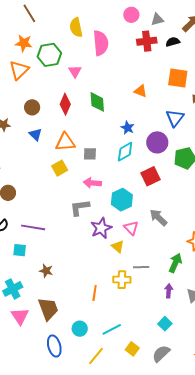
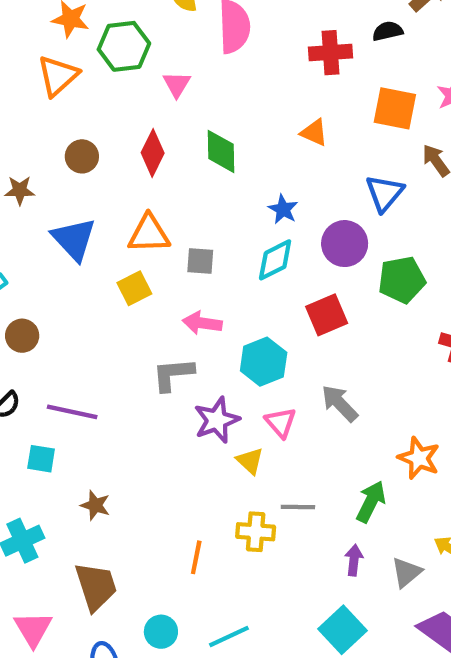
red cross: (147, 41) -> (331, 53), moved
blue triangle: (35, 134) -> (74, 239), moved, size x1.6
pink triangle: (20, 316) -> (33, 629), moved
cyan square: (165, 324) -> (343, 630), size x1.5

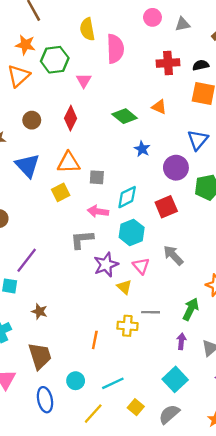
black semicircle: (388, 31) -> (201, 65), moved
green diamond: (221, 151) -> (125, 116), moved, turned -50
cyan diamond: (275, 260) -> (127, 197), moved
purple line: (72, 412) -> (27, 260), turned -64

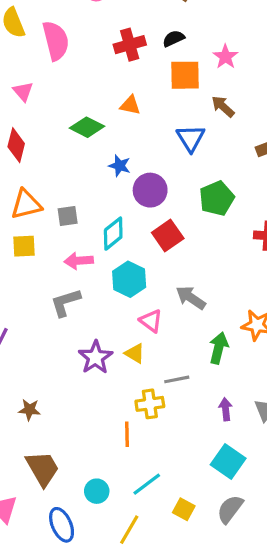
purple circle: (176, 168) -> (150, 190), moved
yellow square: (61, 192) -> (24, 246), turned 36
purple star: (106, 265) -> (95, 357), moved
green arrow: (191, 309) -> (219, 348), moved
orange line: (95, 340) -> (127, 434), moved

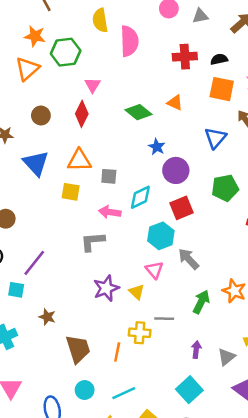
pink triangle: (23, 92) -> (93, 85), moved
cyan hexagon: (129, 279) -> (161, 236), moved
brown trapezoid: (42, 468) -> (78, 349), moved

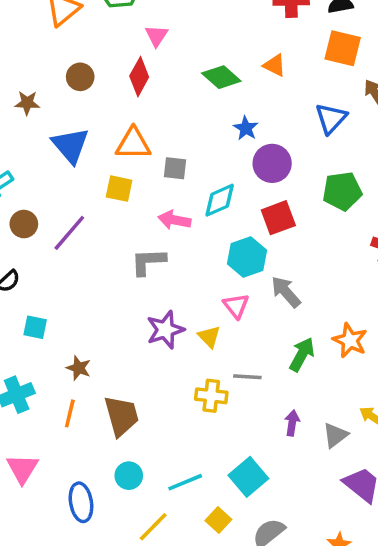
purple line: (34, 263) -> (69, 233), moved
orange line: (117, 352) -> (70, 413), moved
cyan square: (189, 390) -> (248, 477), moved

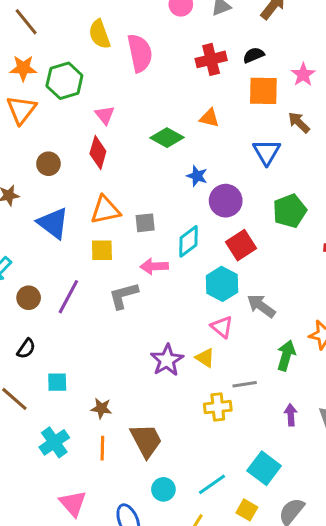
gray L-shape: (148, 262) -> (123, 296), moved

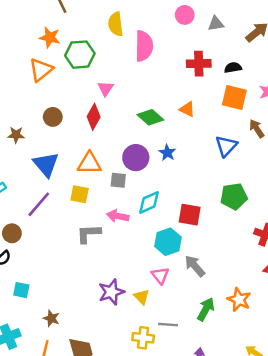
purple circle: (226, 201) -> (136, 158), moved
red square: (241, 245) -> (190, 215), turned 30
purple line: (68, 297) -> (39, 204), moved
brown circle: (29, 298) -> (12, 233), moved

